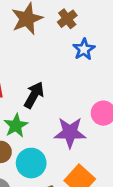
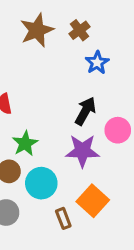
black arrow: (34, 95) -> (85, 111), moved

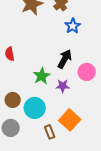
green star: (25, 143) -> (42, 76), moved
purple star: (82, 151) -> (63, 86), size x0.6

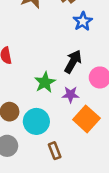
orange square: (70, 120) -> (86, 119), moved

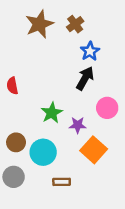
black arrow: (73, 62) -> (85, 78), moved
brown rectangle: (55, 151) -> (62, 182), turned -70

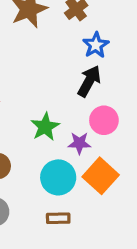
pink circle: (107, 108) -> (104, 120), moved
cyan circle: (43, 152) -> (58, 177), moved

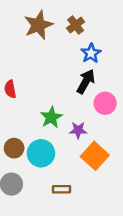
pink circle: (104, 120) -> (105, 103), moved
cyan circle: (58, 177) -> (41, 153), moved

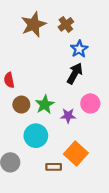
pink circle: (105, 103) -> (90, 103), moved
brown circle: (14, 148) -> (21, 105), moved
orange square: (95, 156) -> (76, 153), moved

